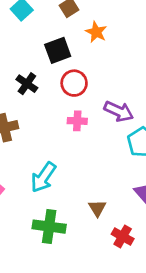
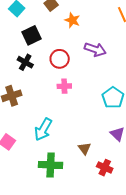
black square: (58, 50) -> (32, 35), moved
purple arrow: (119, 111) -> (95, 49), moved

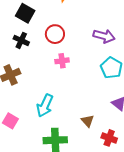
black square: (32, 35) -> (25, 13), turned -30
purple arrow: (95, 49) -> (104, 36), moved

